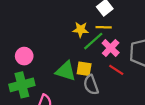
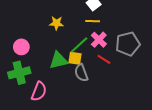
yellow star: (81, 30) -> (56, 23), moved
green line: (93, 41) -> (79, 45), moved
green triangle: (66, 71) -> (59, 60), turned -30

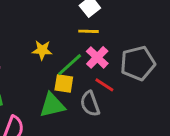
yellow star: (56, 23) -> (42, 50), moved
green triangle: (59, 60) -> (52, 105), moved
gray semicircle: (81, 73) -> (90, 104), moved

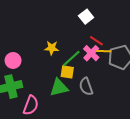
yellow line: (88, 31) -> (104, 51), moved
red line: (104, 85) -> (96, 41), moved

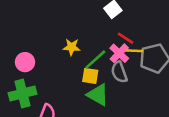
gray semicircle: (86, 87) -> (119, 72), moved
green triangle: (59, 88) -> (98, 95), moved, turned 42

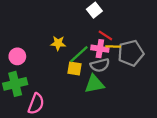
pink cross: (119, 53) -> (100, 49), turned -35
gray semicircle: (119, 72) -> (100, 65), turned -84
green triangle: (98, 95) -> (94, 84), moved, turned -40

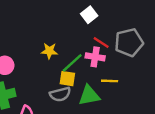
yellow line: (113, 46) -> (110, 81), moved
gray pentagon: (131, 53) -> (129, 42), moved
gray semicircle: (100, 65) -> (60, 94), moved

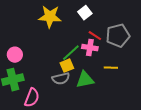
yellow star: (49, 51) -> (50, 17), moved, size x1.6
yellow square: (67, 79) -> (67, 66), turned -32
yellow line: (110, 81) -> (111, 68), moved

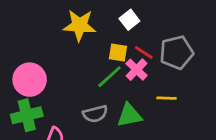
pink cross: (90, 48) -> (137, 70), turned 35
pink circle: (15, 55) -> (30, 80), size x1.5
yellow square: (67, 66) -> (118, 52), moved, turned 32

